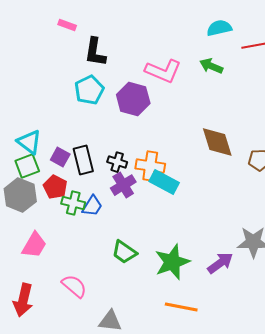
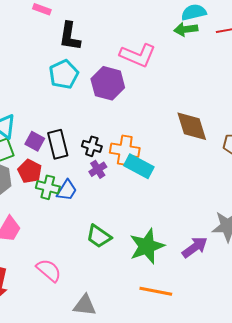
green arrow: (211, 66) -> (186, 29), moved, turned -30
purple cross: (123, 185) -> (98, 169), size x0.7

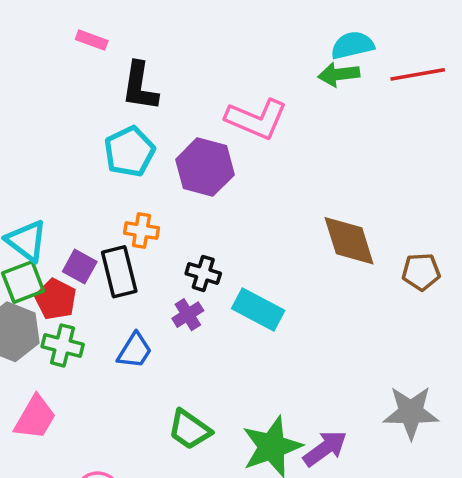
black cross: (92, 146) -> (203, 273), moved
orange cross: (125, 150) -> (141, 231), moved, size x0.7
red pentagon: (30, 171) -> (56, 299), moved
green cross: (48, 187) -> (63, 345), moved
purple arrow: (195, 247) -> (325, 448), moved

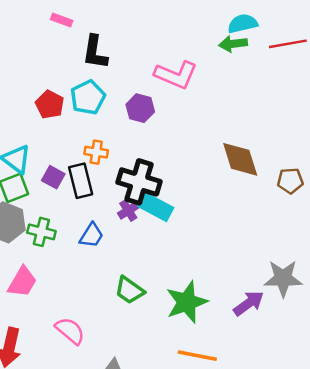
purple hexagon: (205, 167) -> (140, 108), size x0.7
black cross: (203, 273) -> (139, 182), size x1.8
red pentagon: (56, 299) -> (50, 105), moved
cyan rectangle: (258, 309) -> (156, 207), moved
purple arrow: (325, 448) -> (249, 303), moved

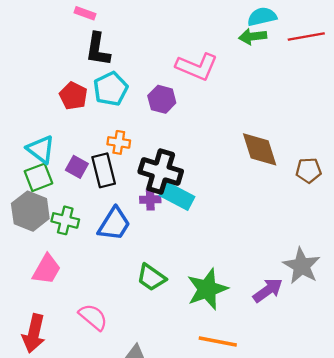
black L-shape: (95, 52) -> (98, 49), moved
purple cross: (128, 210) -> (150, 199), turned 30
blue trapezoid: (91, 235) -> (114, 224), size x1.4
gray star: (283, 278) -> (302, 266), turned 30

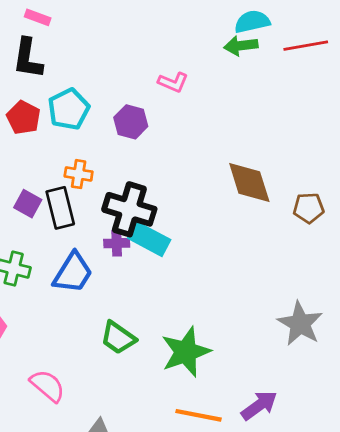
black L-shape: (98, 49) -> (28, 58), moved
pink L-shape: (197, 67) -> (173, 82), size x0.6
purple arrow: (268, 290) -> (259, 405), moved

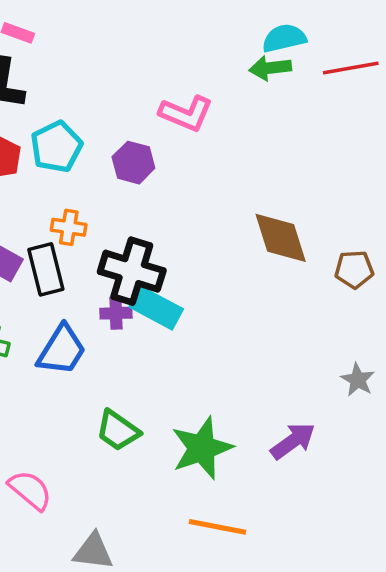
pink L-shape: (173, 82) -> (186, 113), size x1.4
gray star: (300, 324) -> (358, 380), moved, size x0.6
purple arrow: (259, 405) -> (293, 441), moved

